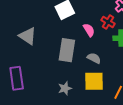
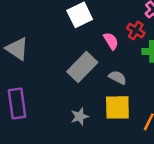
gray triangle: (28, 36) -> (17, 49), moved
gray rectangle: (67, 50) -> (82, 67), turned 35

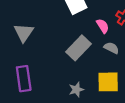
gray triangle: (17, 49) -> (24, 33), turned 30
gray semicircle: (117, 77) -> (111, 48), moved

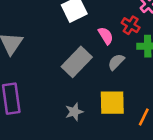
gray semicircle: (111, 48) -> (116, 62), turned -72

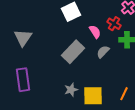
yellow square: (112, 103) -> (93, 96), moved

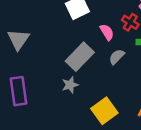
gray star: (71, 90) -> (70, 85), moved
yellow square: (93, 96) -> (104, 111), turned -35

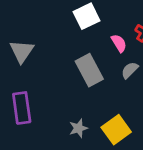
gray rectangle: (80, 57) -> (89, 70), turned -72
gray star: (70, 85) -> (78, 128), moved

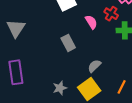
gray rectangle: (89, 70) -> (68, 43), size x0.7
gray semicircle: (130, 70) -> (94, 66), moved

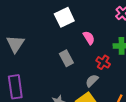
red cross: (111, 14) -> (103, 62), moved

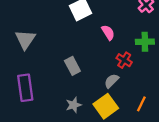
gray rectangle: (66, 58) -> (72, 66), moved

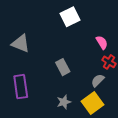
pink semicircle: (108, 33) -> (102, 42), moved
gray triangle: (25, 39) -> (21, 43), turned -42

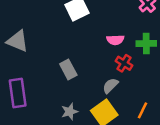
pink semicircle: (102, 42) -> (115, 40), turned 120

